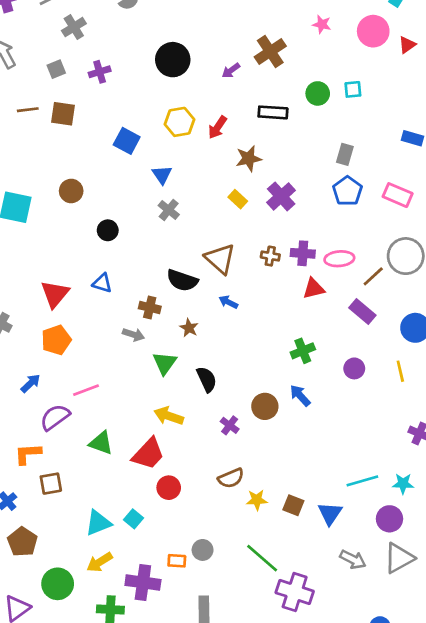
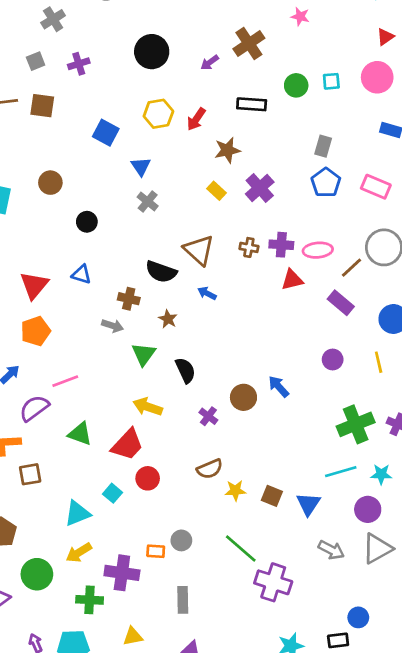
pink circle: (373, 31) -> (377, 77), moved
green cross: (303, 351) -> (356, 424), moved, size x1.5
cyan square: (133, 519) -> (113, 493), moved

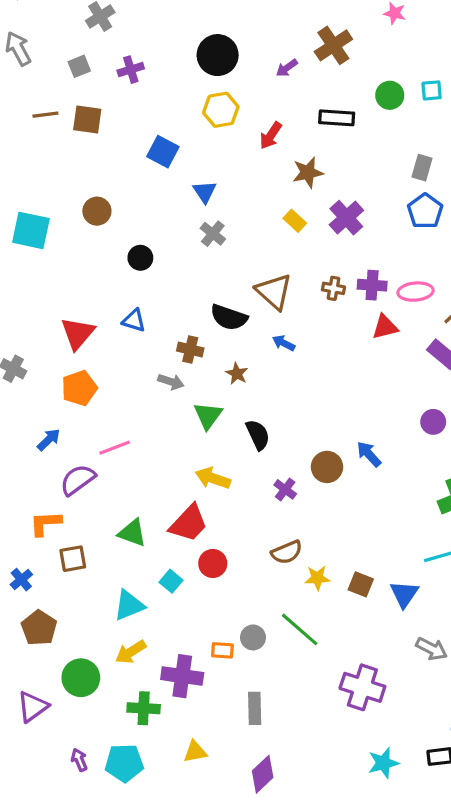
yellow hexagon: (158, 114) -> (221, 110), moved
green triangle: (80, 434) -> (132, 533), moved
green line: (241, 549) -> (300, 629), moved

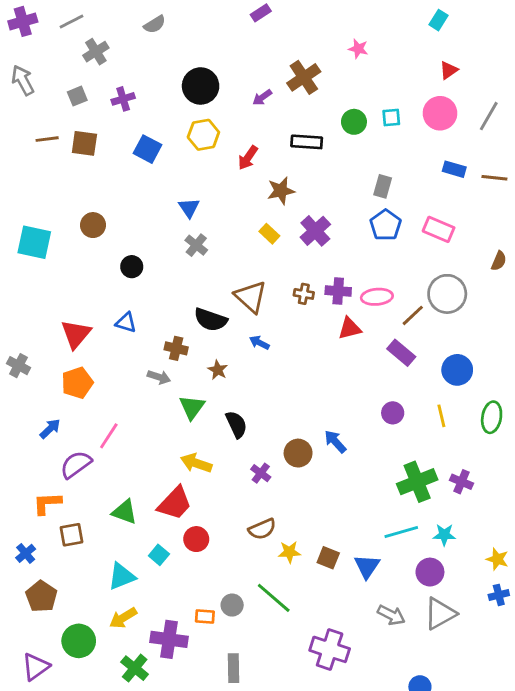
blue square: (163, 152) -> (147, 149), moved
pink line: (115, 448) -> (109, 436), turned -36
green cross: (144, 708) -> (135, 668), turned 36

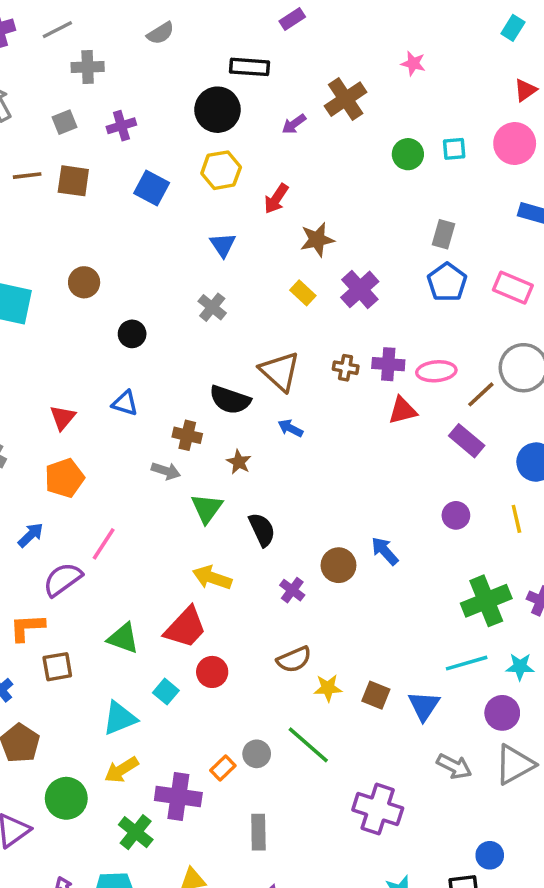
gray cross: (96, 52) -> (88, 67), turned 30
black rectangle: (307, 142) -> (250, 67), moved
blue triangle: (189, 208) -> (223, 245), moved
red triangle: (76, 334) -> (63, 418), size x0.7
orange rectangle: (205, 617) -> (223, 768), turned -48

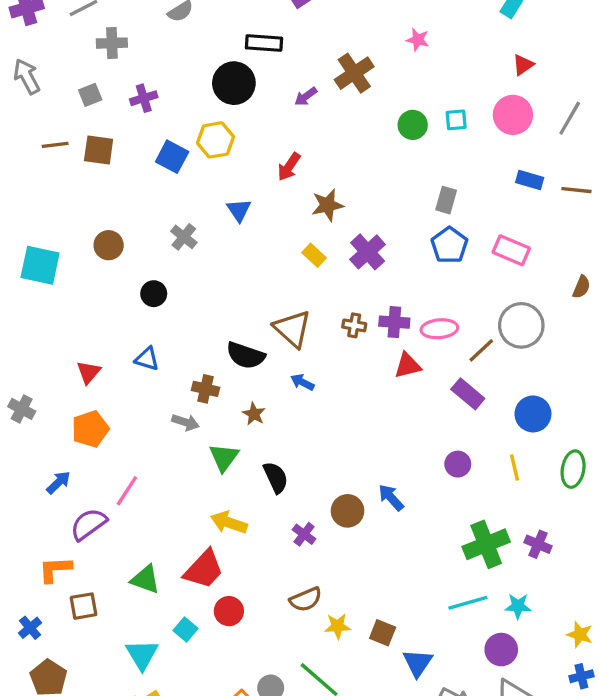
yellow hexagon: (221, 170) -> (216, 140), moved
gray cross: (212, 307) -> (184, 237), moved
blue triangle: (424, 706) -> (418, 663), moved
cyan triangle: (120, 718) -> (142, 655), turned -39

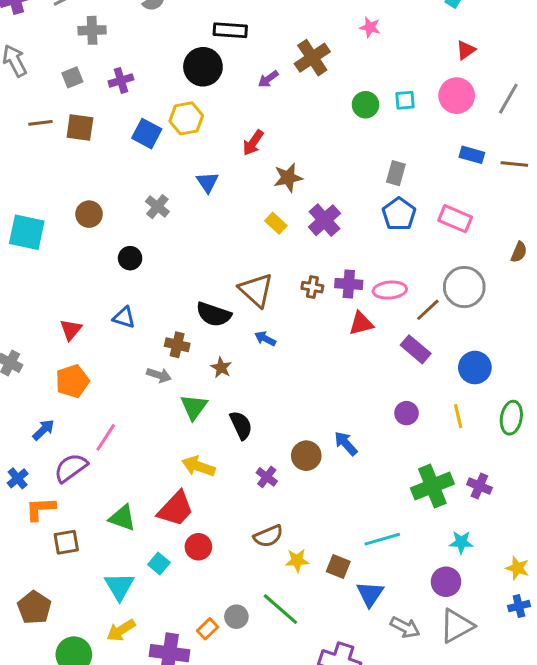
cyan line: (468, 603) -> (382, 539), moved
blue cross: (30, 628) -> (18, 478), moved

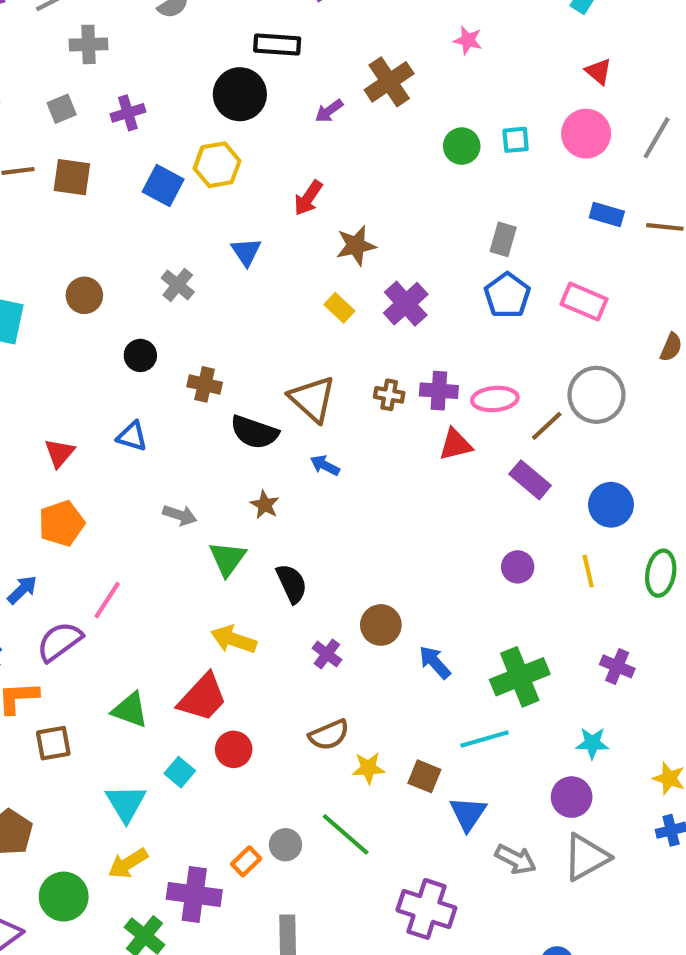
red triangle: (466, 50) -> (599, 71), turned -45
brown cross: (177, 345) -> (205, 384), moved
blue arrow: (346, 443) -> (435, 662), moved
green cross: (432, 486) -> (520, 677), moved

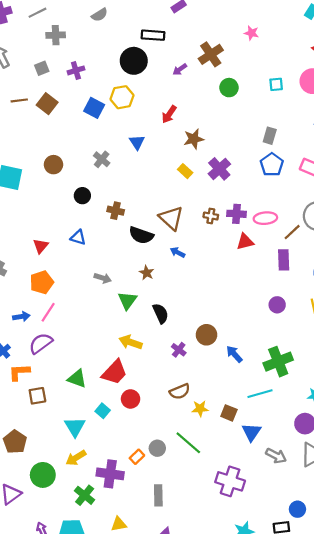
green circle: (462, 146) -> (229, 88), moved
brown square: (72, 177) -> (47, 104), turned 30
purple rectangle: (530, 480) -> (284, 260), turned 48
blue arrow: (22, 590) -> (21, 317), turned 35
pink line: (107, 600) -> (48, 312), moved

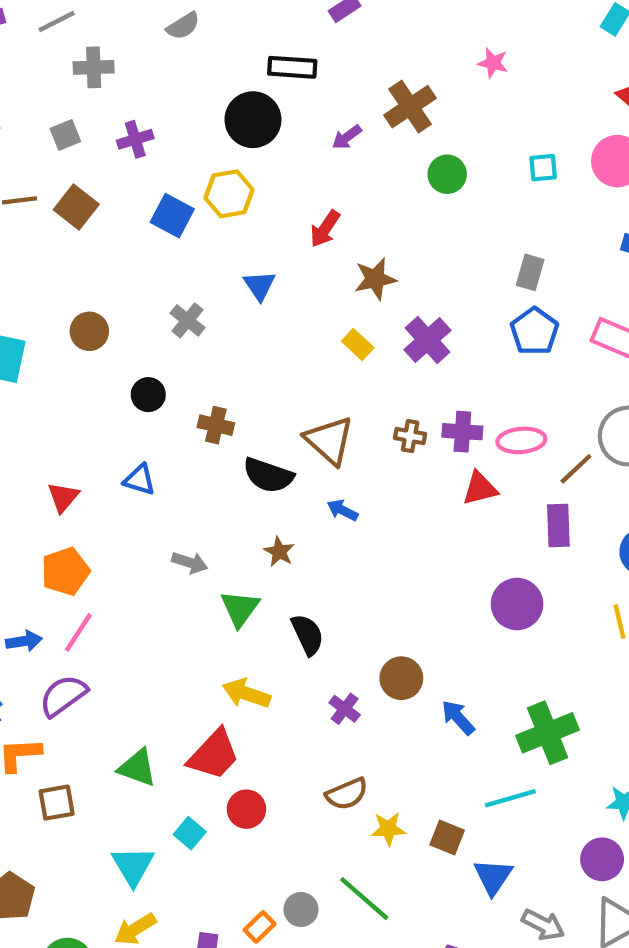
purple circle: (277, 305) -> (517, 604), moved, size x1.5

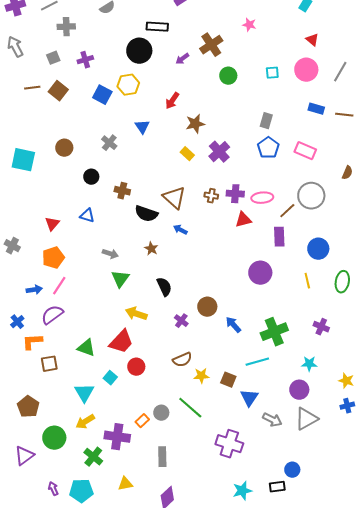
green triangle: (240, 608) -> (120, 279), moved

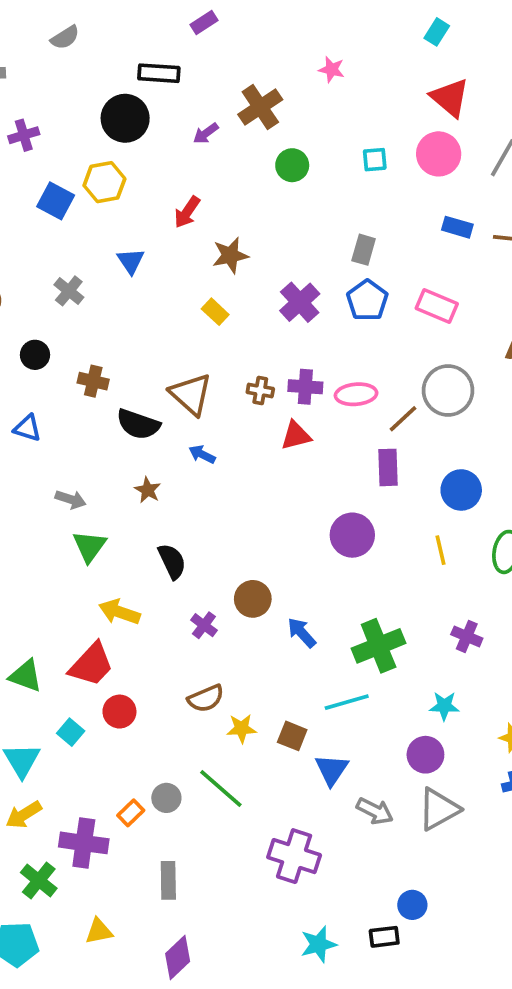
red triangle: (312, 40) -> (450, 98), size x1.6
purple cross: (219, 152) -> (300, 302), moved
red triangle: (243, 220) -> (296, 436), moved

